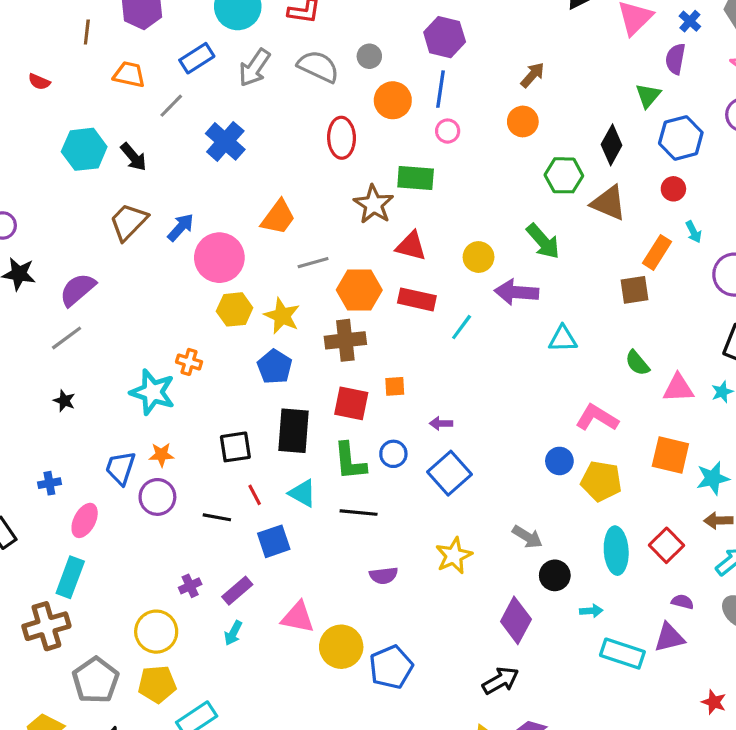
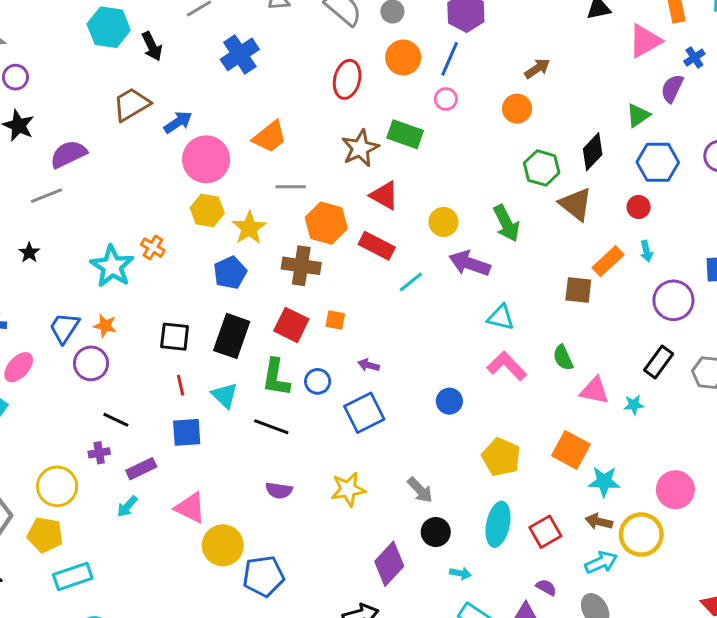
pink L-shape: (597, 418) -> (507, 366), moved
blue circle: (559, 461) -> (449, 401), moved
black line: (217, 517) -> (116, 420), moved

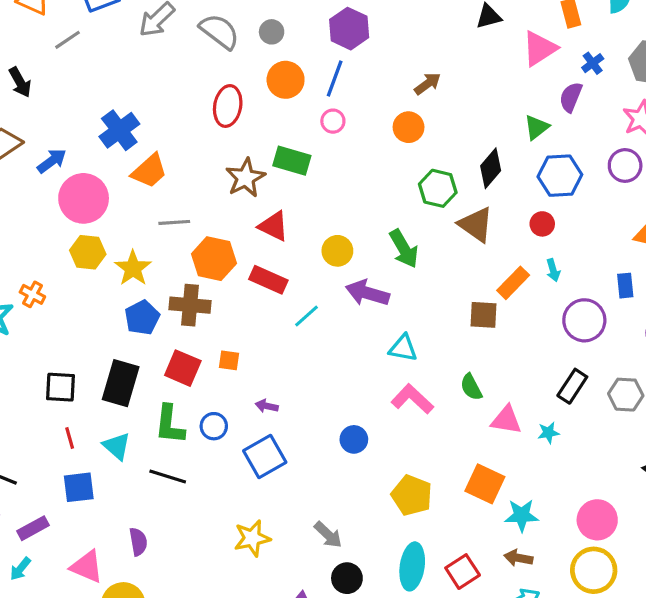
blue cross: (240, 54) -> (119, 130), moved
blue pentagon: (230, 273) -> (142, 318), moved
purple semicircle: (279, 490) -> (138, 542), moved, turned -105
yellow circle: (641, 535) -> (594, 570), moved

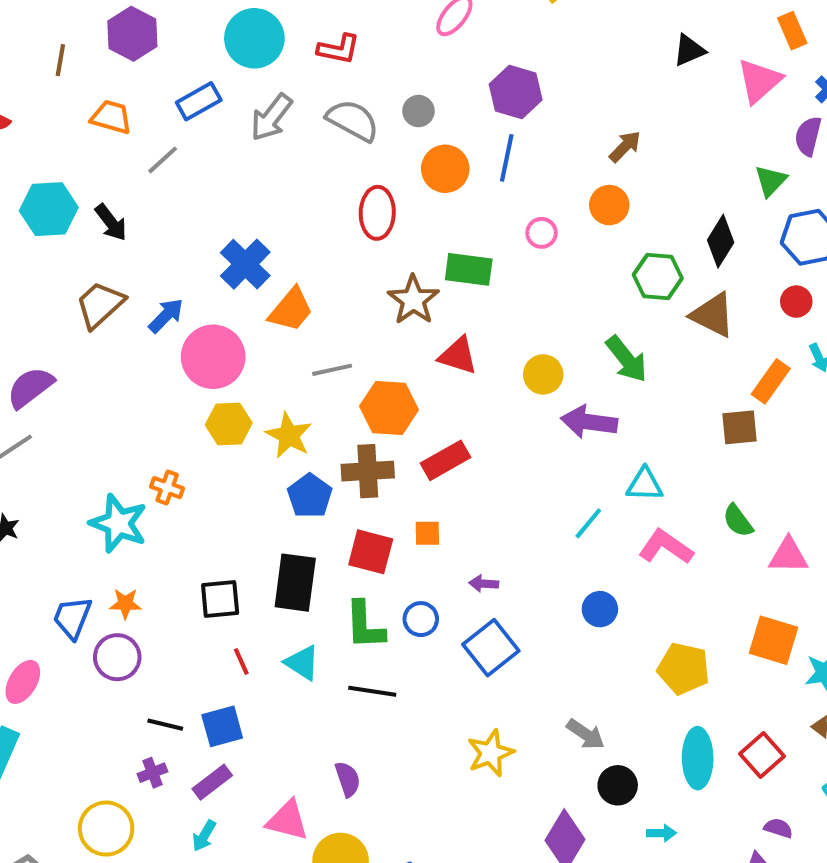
pink circle: (333, 121) -> (542, 233), moved
red rectangle: (268, 280) -> (446, 460), moved, turned -45
cyan line: (306, 316) -> (588, 523), moved
blue square: (79, 487) -> (222, 726), moved

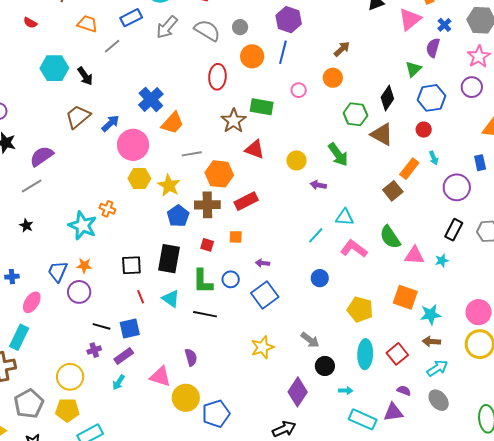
purple arrow: (589, 422) -> (318, 185), size x0.6
brown square: (740, 427) -> (393, 191), turned -36
green semicircle: (738, 521) -> (390, 237), size x1.4
red square: (371, 552) -> (207, 245), size x0.6

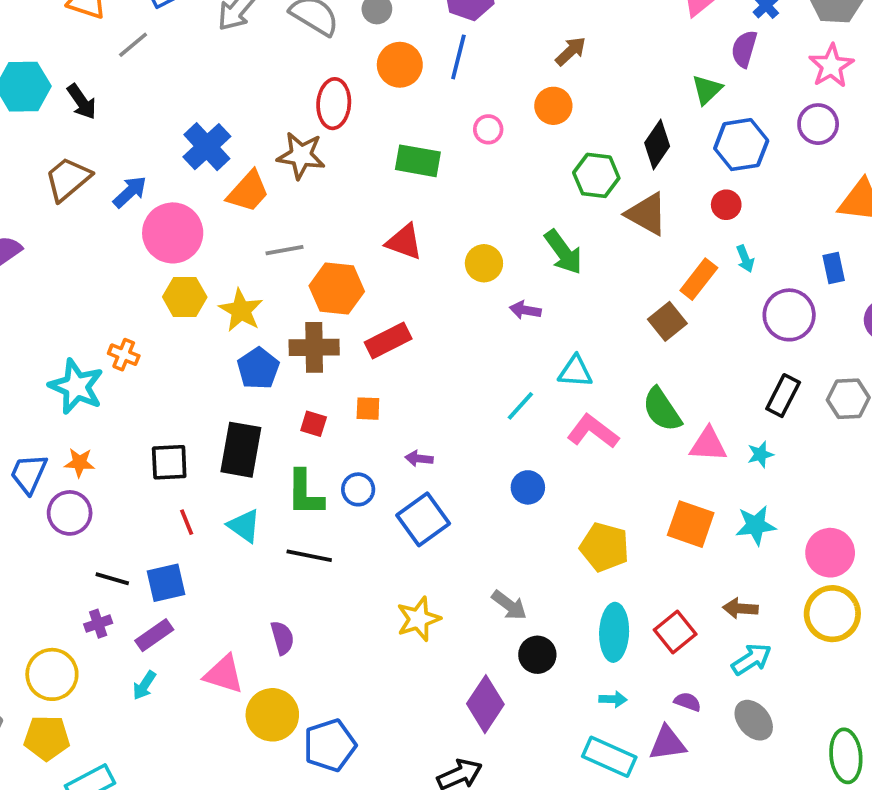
brown star: (234, 121) -> (301, 155), moved, turned -30
cyan star: (431, 314) -> (756, 525), moved
cyan arrow: (346, 391) -> (613, 699), moved

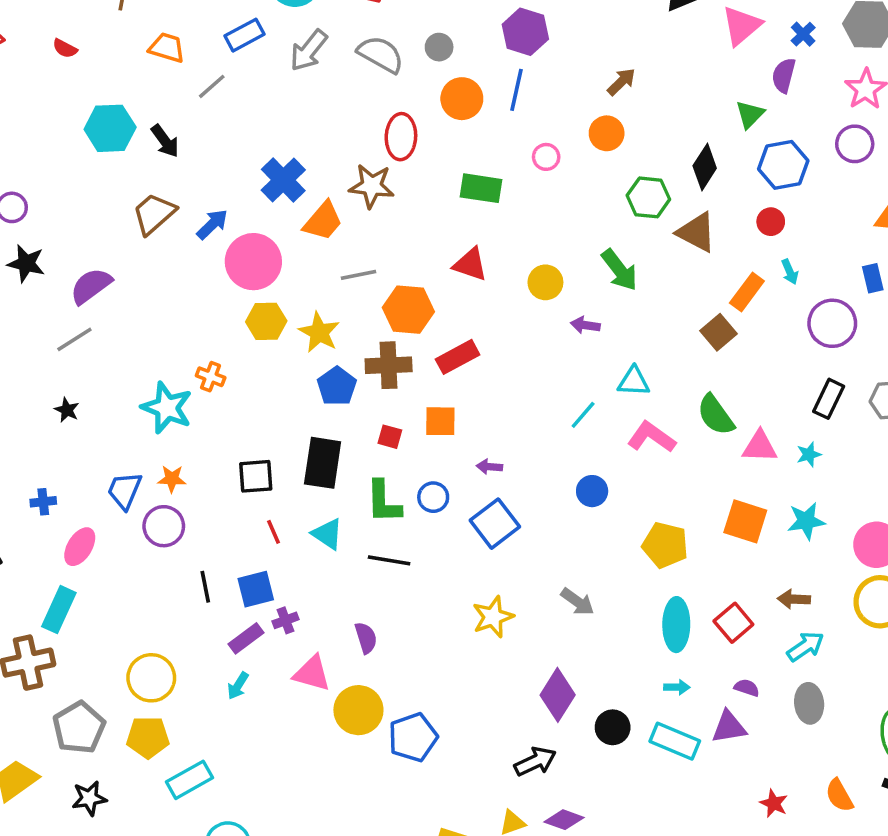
orange square: (368, 409) -> (440, 421), size x1.4
black line: (112, 579) -> (205, 587), turned 64
purple cross: (98, 624) -> (285, 620), moved
black circle: (537, 655) -> (613, 727), moved
gray ellipse: (754, 720) -> (809, 703), turned 36

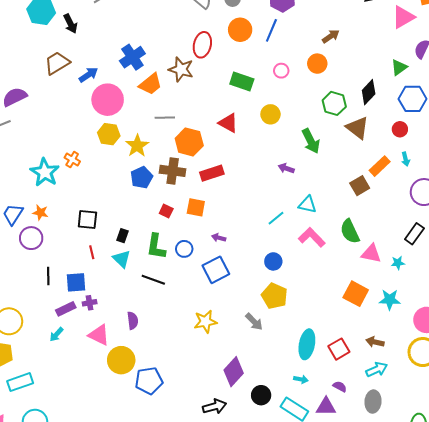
yellow circle: (545, 282) -> (270, 114), moved
black rectangle: (323, 463) -> (123, 236), moved, size x0.5
yellow pentagon: (665, 545) -> (274, 296), moved

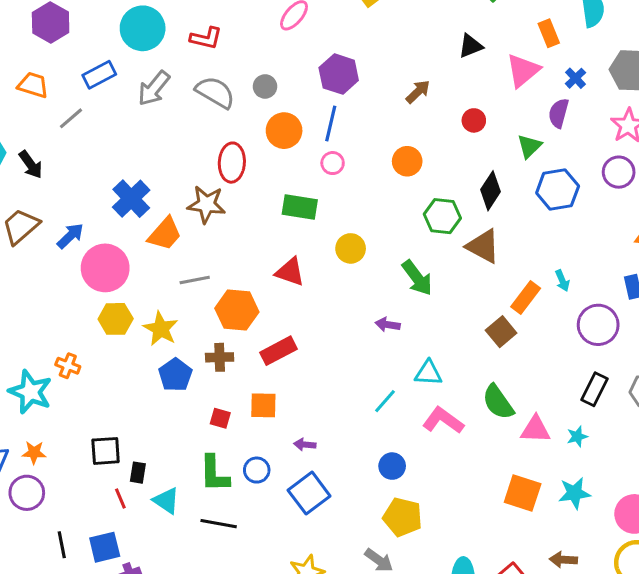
brown arrow: (331, 36) -> (418, 92), moved
pink circle: (281, 71) -> (333, 163), moved
red circle: (400, 129) -> (474, 120), moved
brown cross: (173, 171) -> (220, 357), size x0.7
black rectangle: (123, 236) -> (138, 473), moved

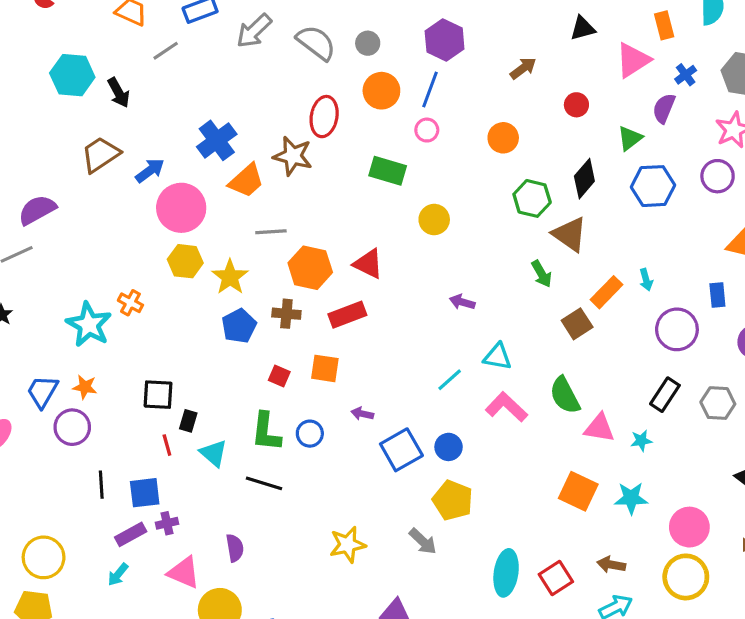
red triangle: (290, 272) -> (368, 264), moved
green arrow: (417, 278) -> (542, 274), moved, size x0.7
blue square: (309, 493) -> (401, 450), moved

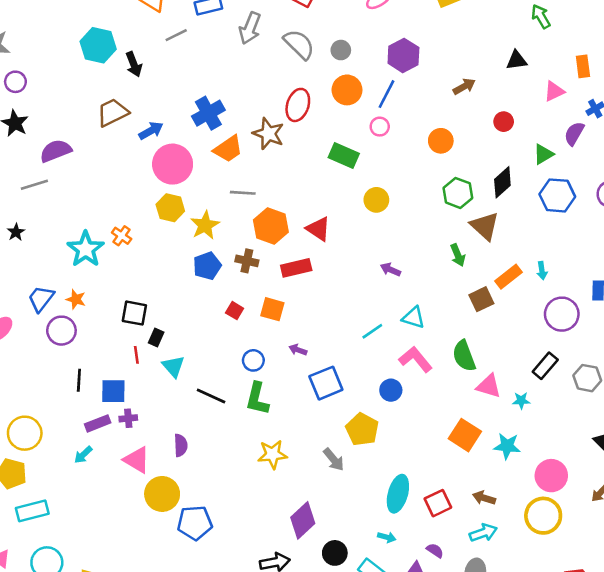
gray arrow: (254, 31) -> (250, 28), turned -32
pink triangle: (633, 60) -> (554, 91), size x0.7
green L-shape: (266, 432) -> (257, 399), moved
blue circle: (449, 447) -> (391, 390), moved

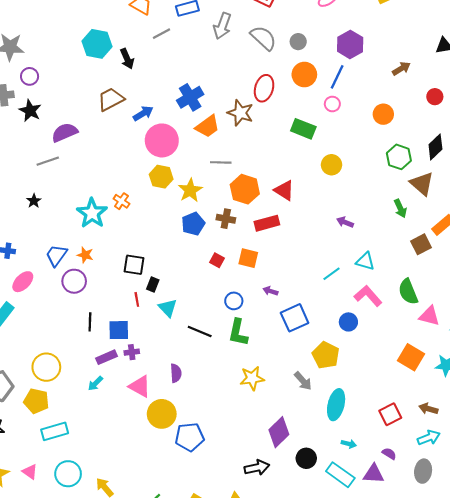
cyan ellipse: (398, 494) -> (336, 405), moved

